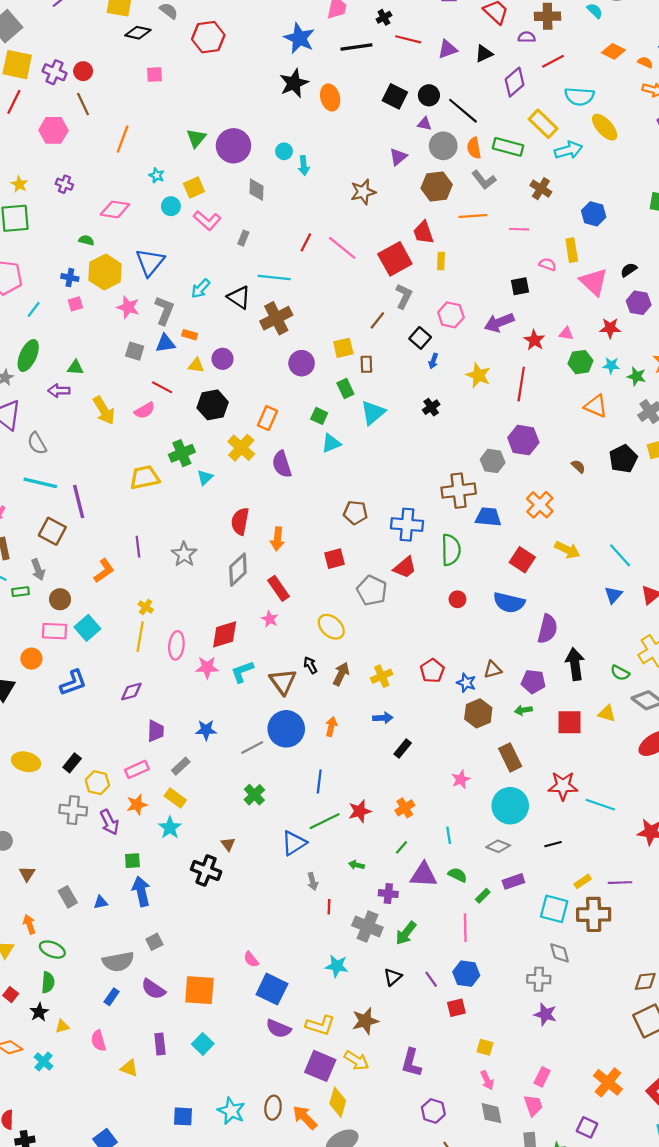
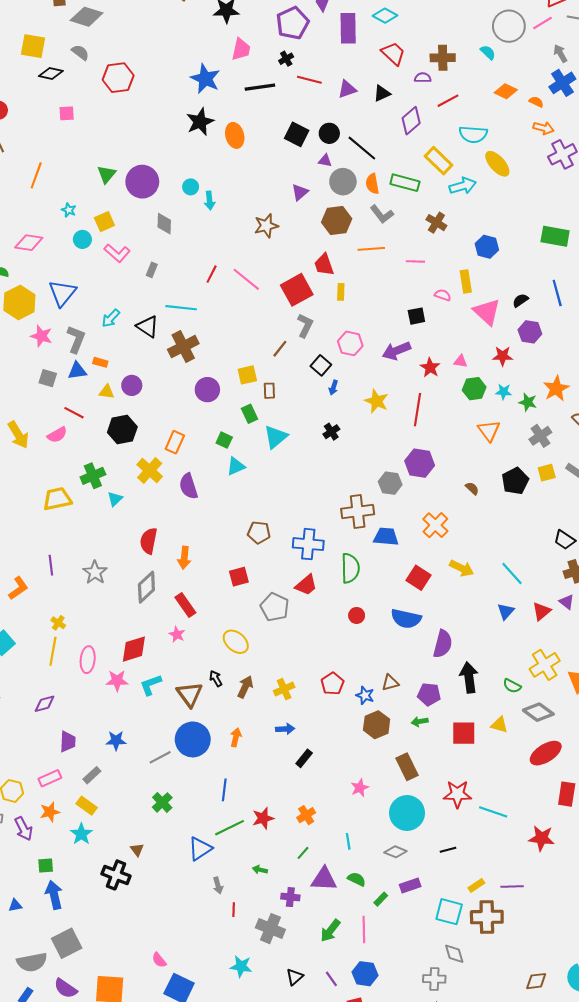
orange triangle: (596, 406) -> (489, 431), turned 30
green arrow: (406, 933) -> (330, 931), moved
gray square: (154, 942) -> (67, 943), size x1.8

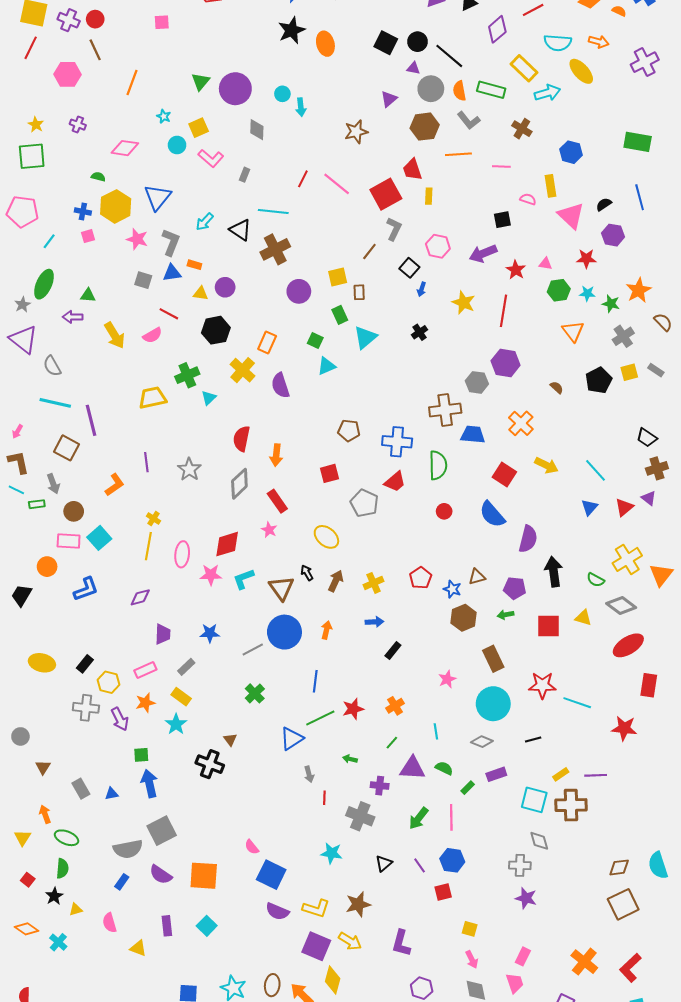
orange arrow: (544, 128) -> (599, 42), moved
blue semicircle: (406, 619) -> (492, 514), turned 36

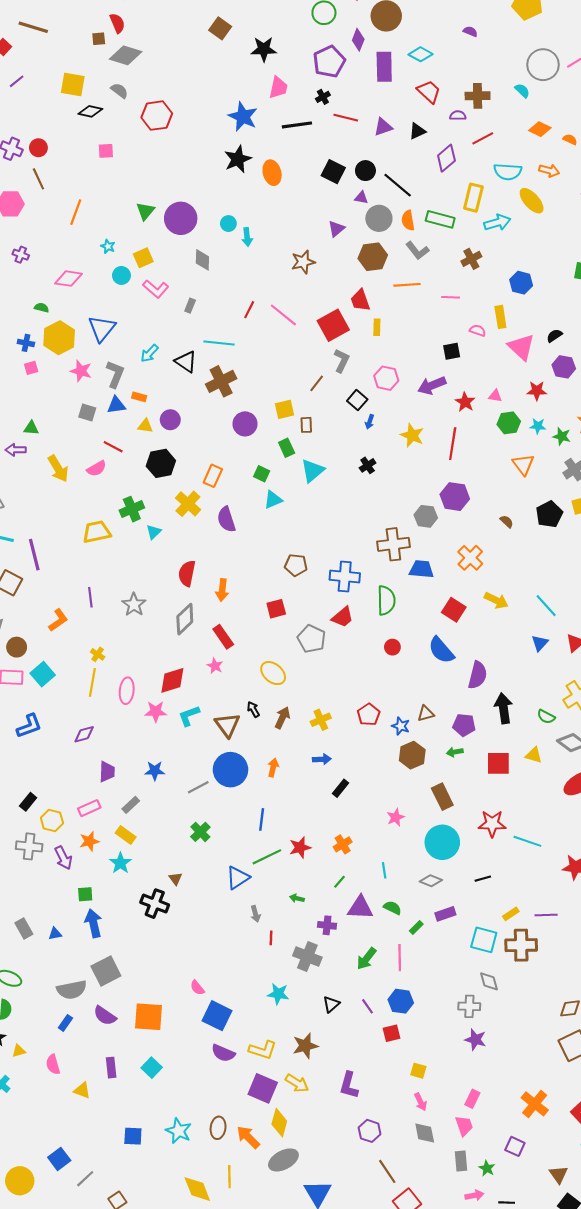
yellow rectangle: (524, 68) -> (473, 198), turned 60
brown cross: (522, 129) -> (471, 259), turned 30

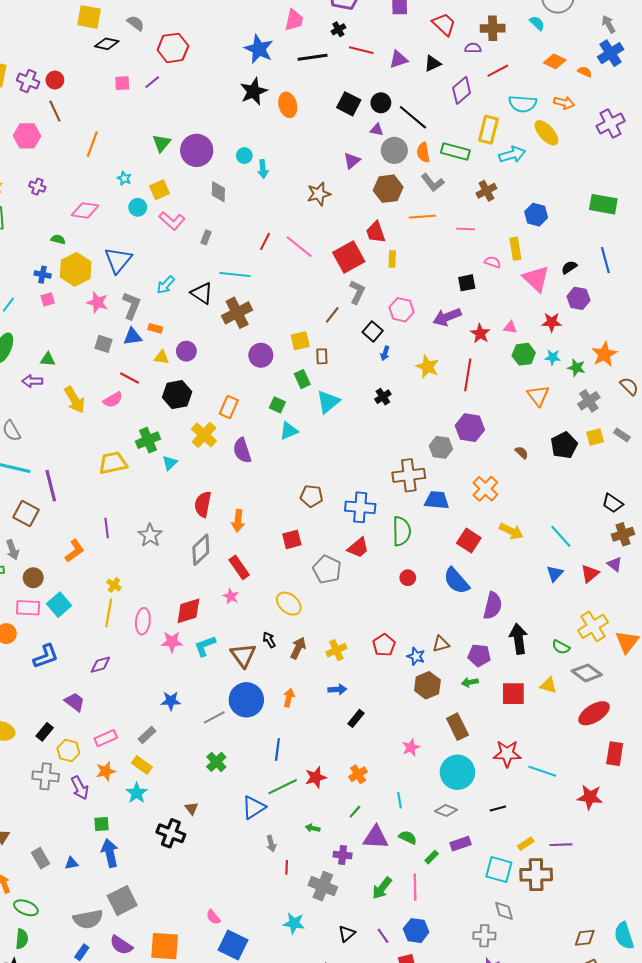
purple line: (17, 81) -> (152, 82), moved
purple trapezoid: (107, 772) -> (75, 702), moved, turned -55

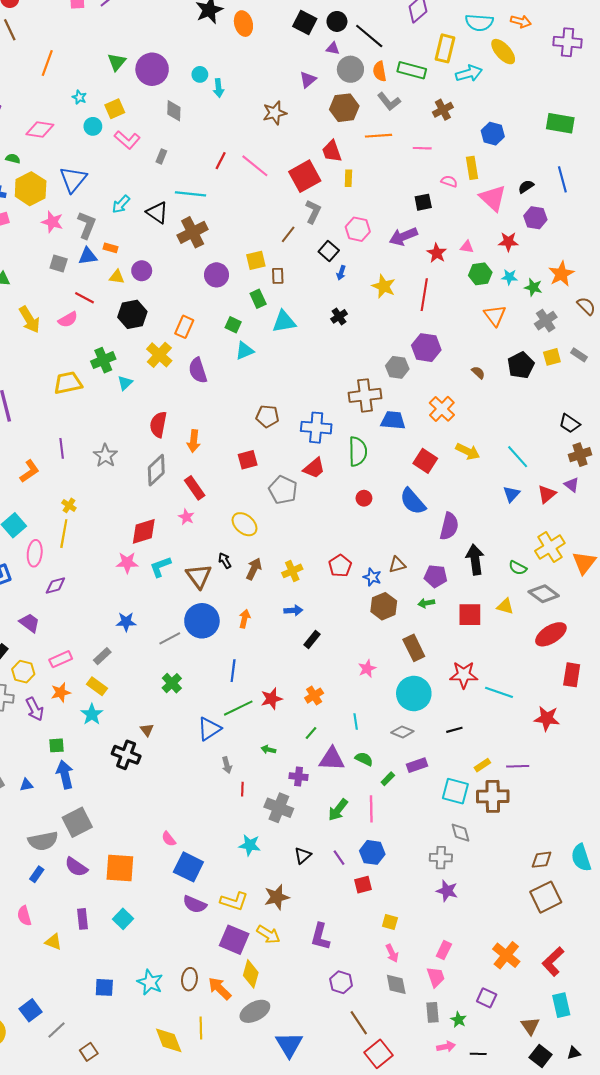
purple cross: (611, 123) -> (568, 42), turned 32
cyan triangle: (328, 402) -> (284, 322), turned 30
pink ellipse: (143, 621) -> (35, 553), moved

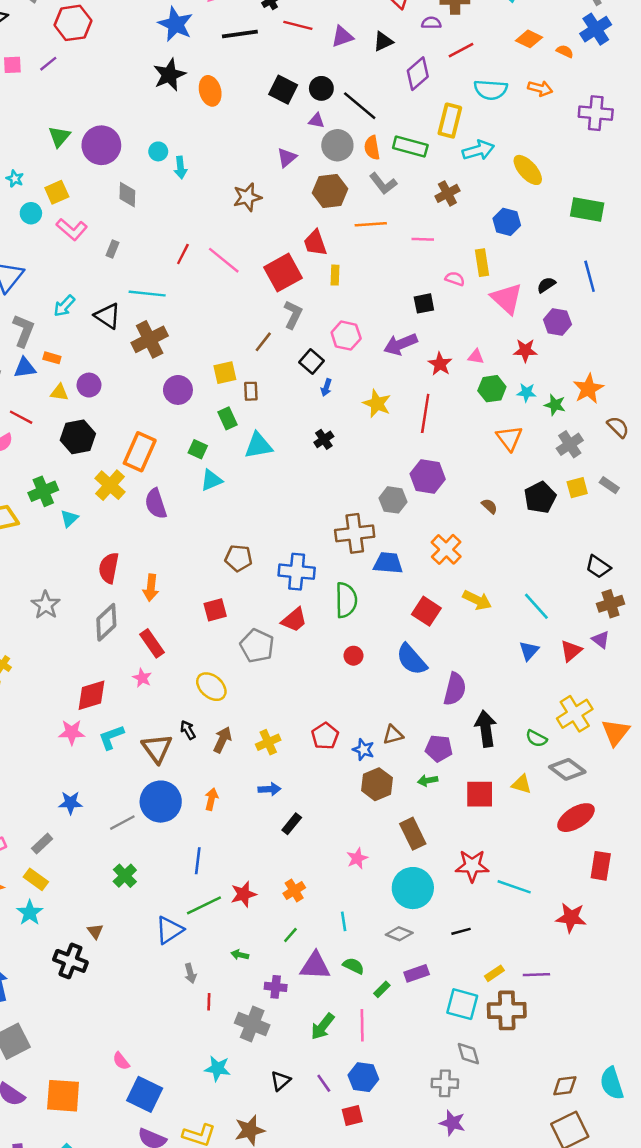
yellow ellipse: (503, 52) -> (528, 170), moved
orange rectangle: (184, 327) -> (140, 452), size x1.4

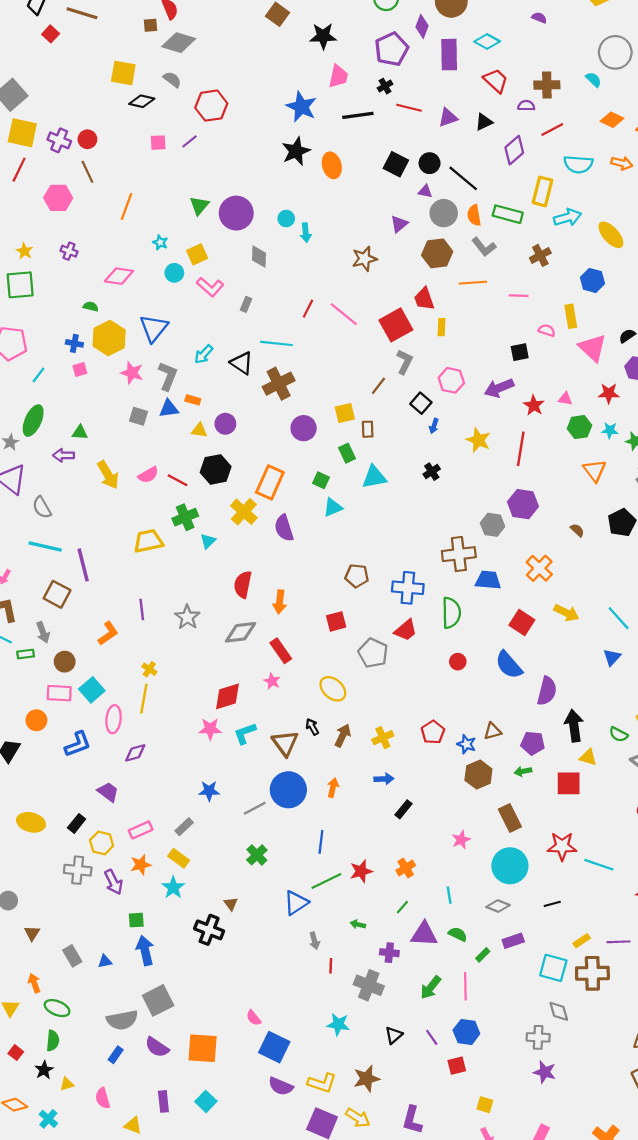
red line: (21, 417) -> (178, 480), moved
gray diamond: (106, 622) -> (241, 632), turned 36
yellow triangle: (522, 784) -> (588, 757), moved

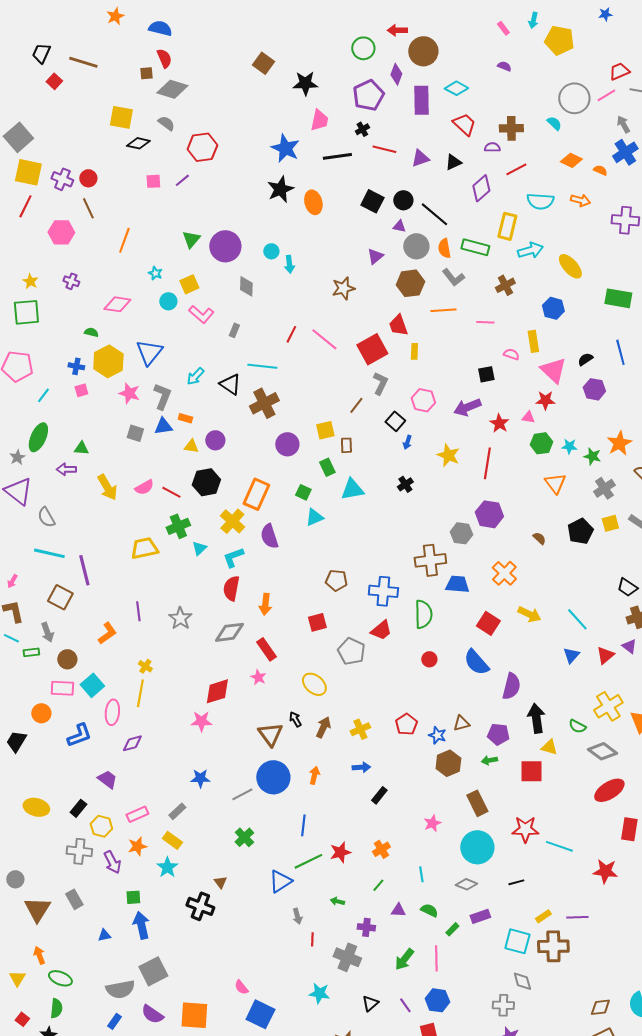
red star: (609, 393) -> (545, 400), moved
cyan L-shape: (245, 733) -> (233, 557), moved
brown triangle: (32, 933) -> (37, 909), size x1.8
purple triangle: (424, 934) -> (398, 910), size x0.6
gray rectangle: (72, 956) -> (74, 899), moved

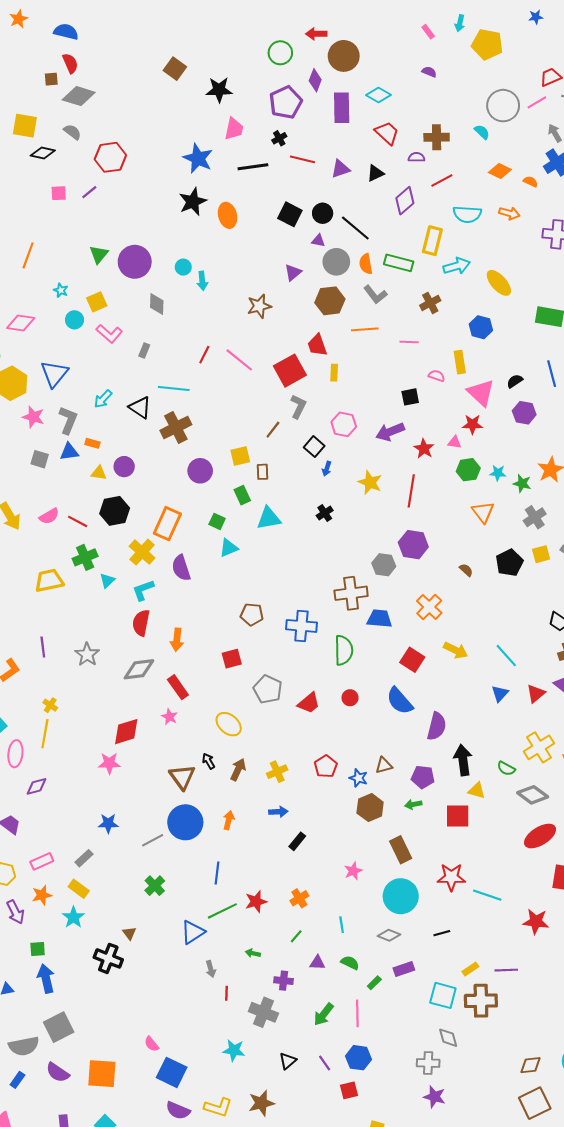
red trapezoid: (381, 630) -> (309, 703), moved

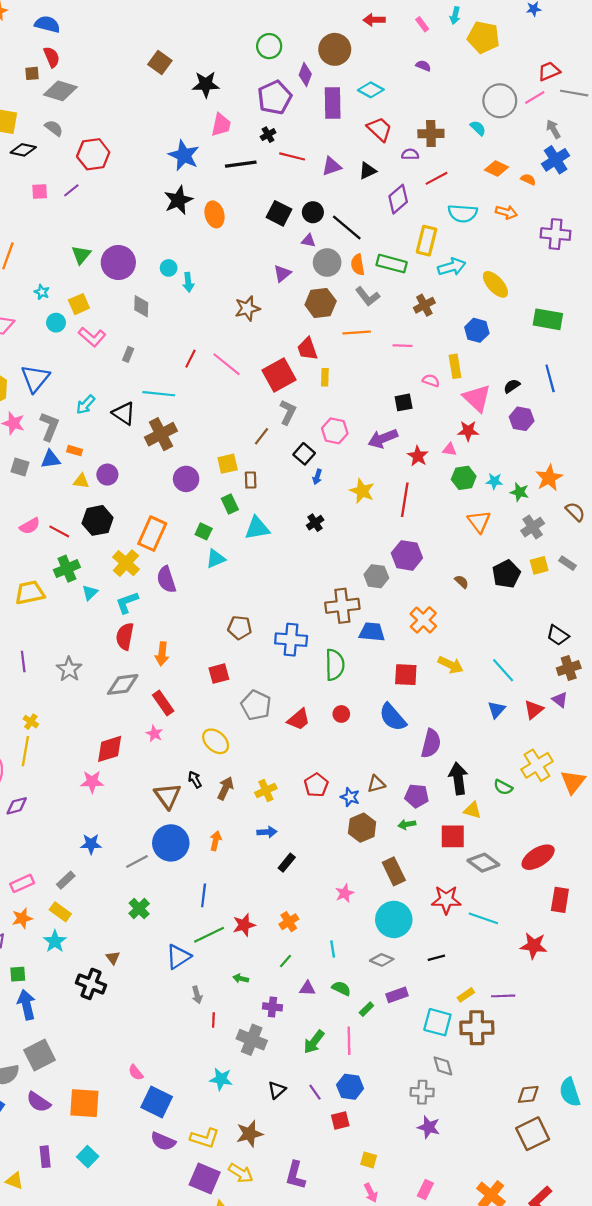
red arrow: (316, 34) -> (374, 20), moved
red square: (412, 660) -> (406, 675), turned -30
gray diamond: (533, 795) -> (483, 863), moved

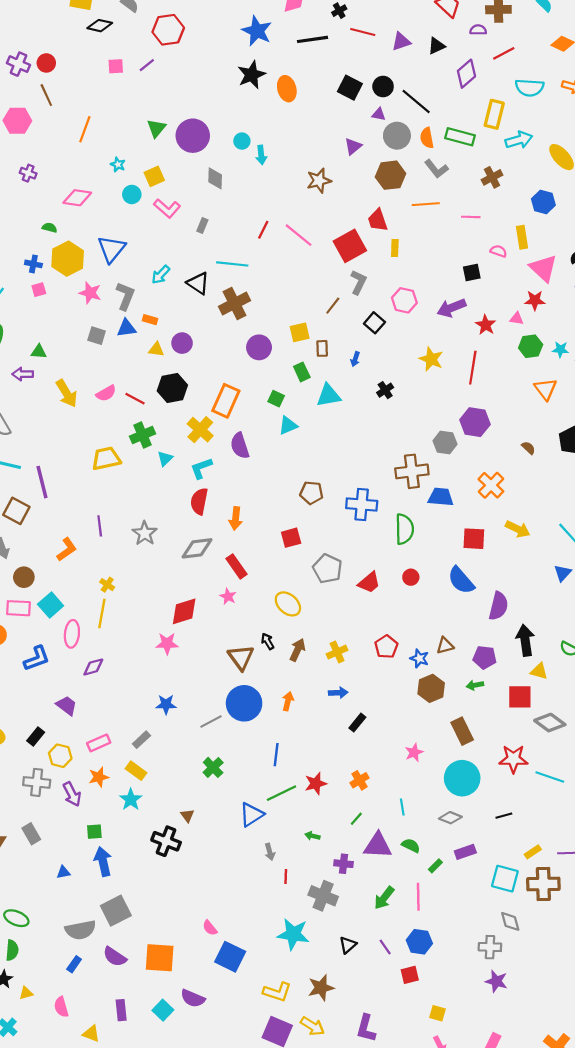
blue arrow: (317, 477) -> (355, 359), moved
purple triangle: (307, 988) -> (378, 846), size x1.8
cyan star: (221, 1079) -> (293, 934), size x1.4
purple semicircle: (163, 1141) -> (193, 998), moved

